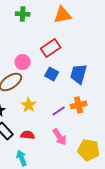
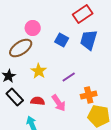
red rectangle: (51, 48) -> (83, 14), moved
orange cross: (79, 105) -> (89, 95), moved
pink arrow: (60, 137) -> (59, 103), moved

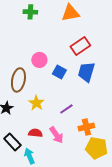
pink circle: (33, 28) -> (39, 60), moved
brown ellipse: (21, 48) -> (18, 80), turned -45
black rectangle: (15, 97) -> (12, 142), moved

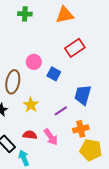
blue trapezoid: (86, 72) -> (83, 95), moved

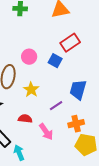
blue square: (54, 74) -> (55, 61), moved
yellow star: (31, 105) -> (31, 90), moved
red semicircle: (30, 135) -> (25, 119), moved

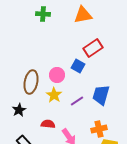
pink circle: (29, 57) -> (57, 75), moved
purple line: (56, 106) -> (77, 101), moved

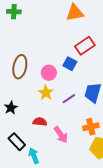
green cross: (43, 14) -> (14, 12), moved
brown ellipse: (31, 82) -> (20, 67), moved

